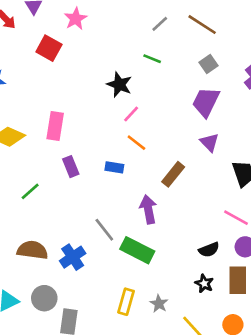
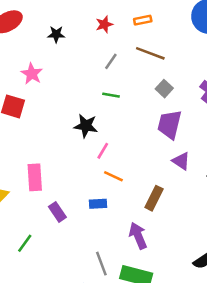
gray line: (104, 230) -> (101, 264), turned 30

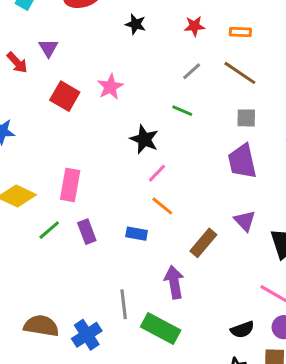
pink star: (32, 74) -> (110, 87), moved
gray square: (164, 89) -> (246, 118), turned 35
purple trapezoid: (170, 124) -> (242, 161), turned -40
purple triangle: (181, 161) -> (245, 221), moved
green line: (25, 243) -> (49, 230), moved

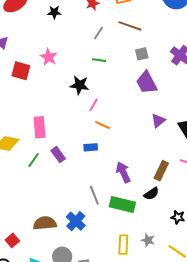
purple triangle: (245, 221) -> (158, 121), turned 49
brown rectangle: (203, 243) -> (161, 171), moved
black semicircle: (242, 330) -> (151, 194), moved

